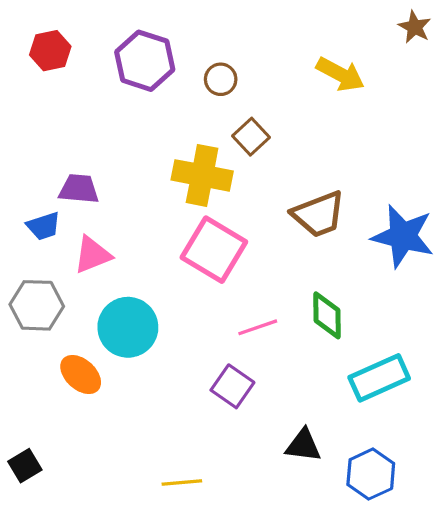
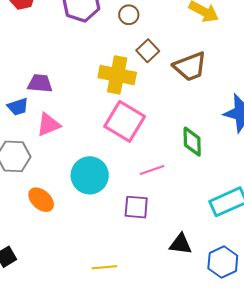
brown trapezoid: (318, 214) -> (190, 67), moved
green diamond: (327, 315) -> (192, 142), moved
cyan circle: (128, 327) -> (90, 175), moved
purple square: (232, 386) -> (136, 207), turned -30

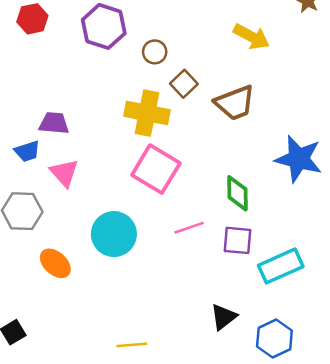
brown circle: (129, 15) -> (155, 52), moved
pink triangle: (48, 125) -> (64, 173), turned -50
purple square: (136, 207) -> (237, 240), moved
black triangle: (181, 244) -> (223, 317), turned -45

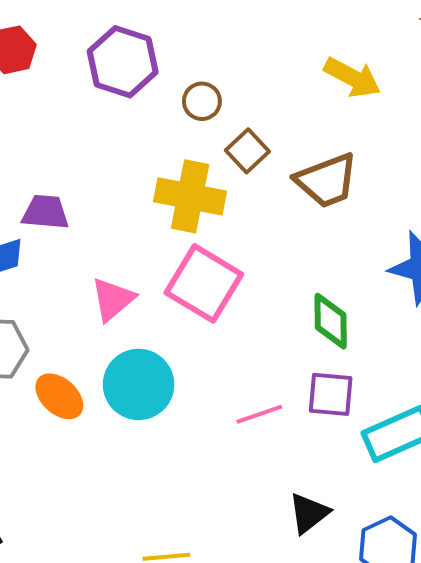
pink triangle: (64, 173) -> (113, 299), moved, turned 32
pink line: (189, 228) -> (259, 414), moved
orange ellipse: (55, 263) -> (59, 396), moved

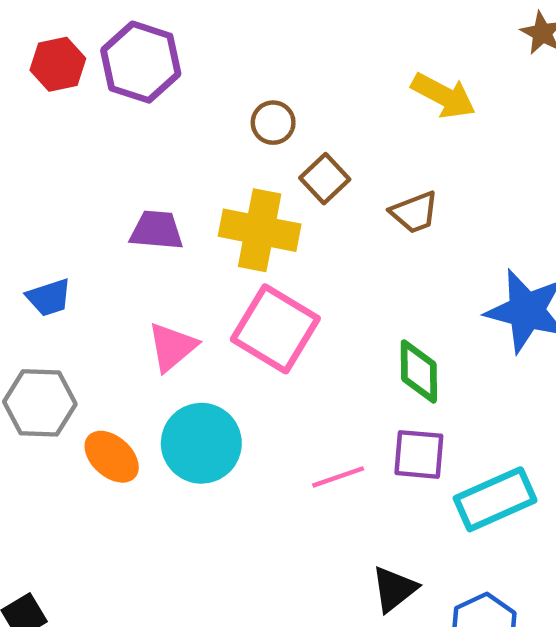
purple hexagon: (123, 62) -> (141, 62), moved
brown trapezoid: (327, 180) -> (414, 212), size x0.7
purple trapezoid: (45, 212) -> (156, 230), moved

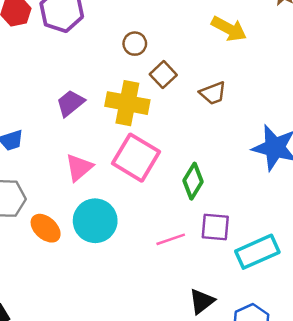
purple trapezoid: (156, 230) -> (70, 103), turned -44
green diamond: (419, 371) -> (193, 181), moved, turned 32

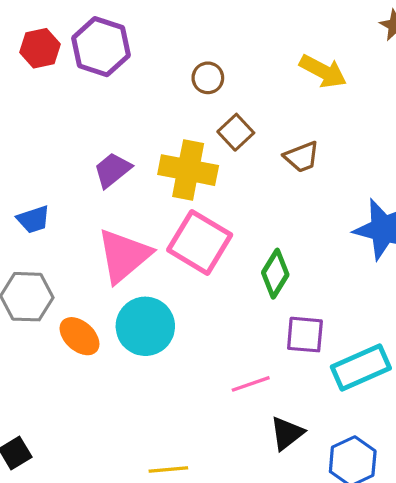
brown circle: (135, 44) -> (208, 78), moved
pink triangle: (79, 167) -> (124, 256), size x1.5
pink line: (171, 239) -> (251, 384), moved

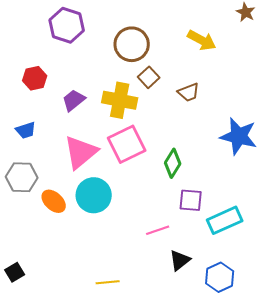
red hexagon: (40, 48) -> (35, 78), moved
brown circle: (208, 78) -> (132, 44), size x1.8
pink square: (200, 242) -> (127, 144), turned 33

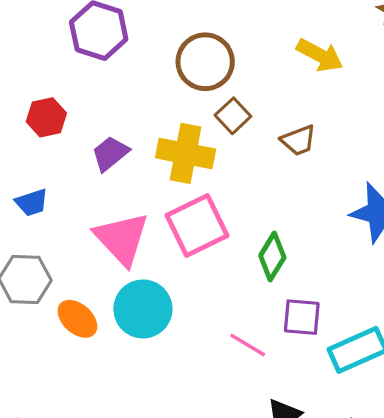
pink triangle: (81, 152) -> (122, 239), turned -33
pink line: (158, 230) -> (248, 345), moved, turned 50

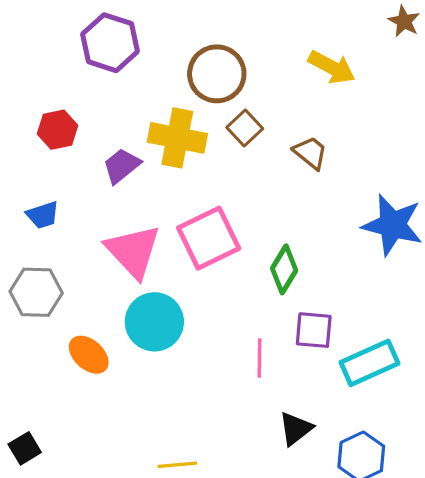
brown trapezoid: (298, 140) -> (310, 153), turned -120
yellow cross: (186, 153) -> (177, 138), moved
orange ellipse: (77, 319) -> (89, 355), moved
pink line: (248, 345) -> (259, 358), turned 60

